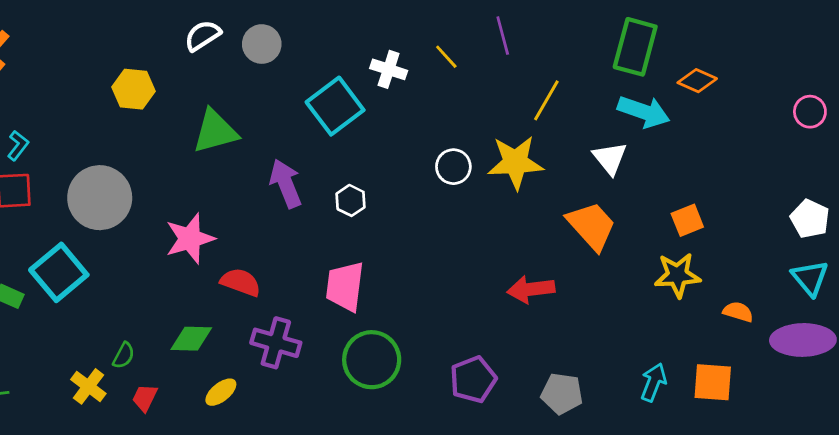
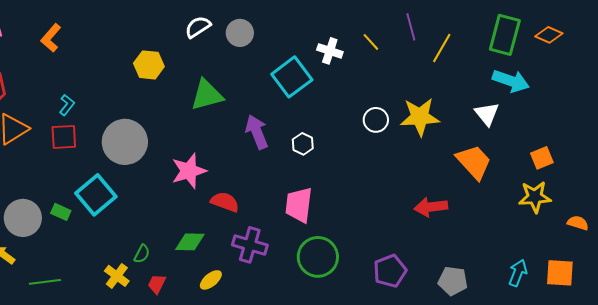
orange diamond: (697, 81) -> (549, 35), moved
yellow line: (546, 100) -> (442, 48), moved

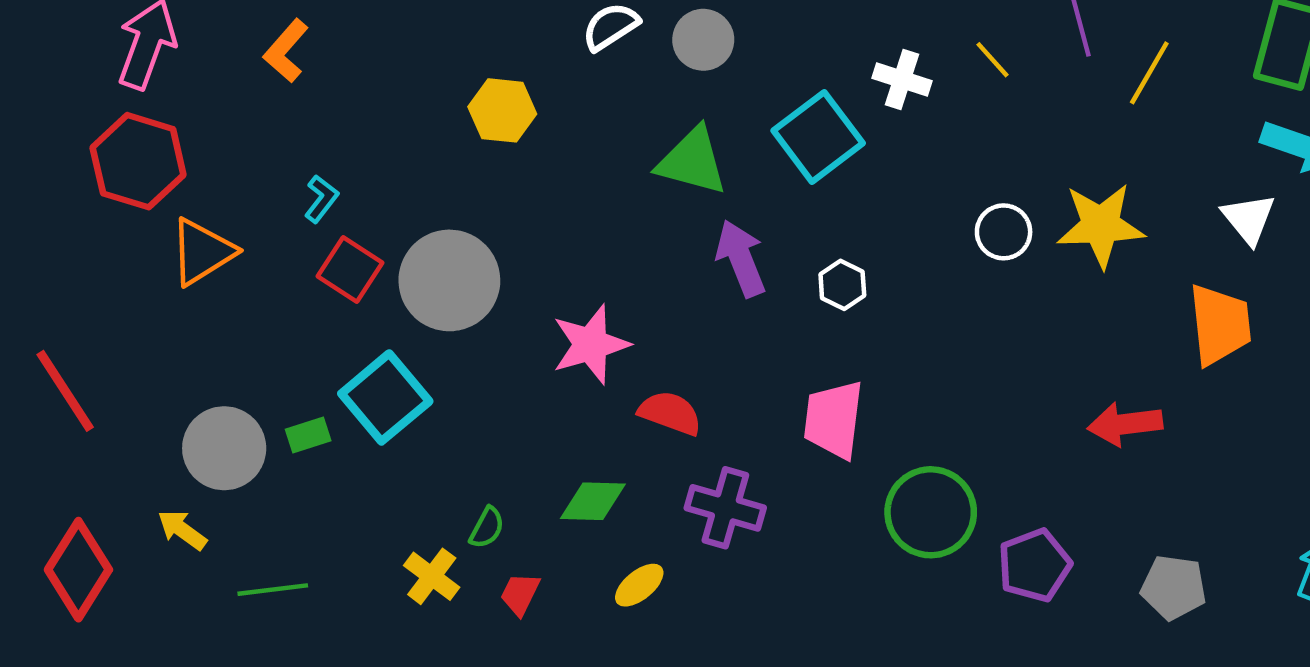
green triangle: (207, 95) -> (692, 161), moved, turned 30
red square: (64, 137) -> (350, 269), moved, turned 36
orange trapezoid: (474, 162) -> (1220, 325), turned 36
green rectangle: (61, 212) -> (308, 435), turned -42
green circle: (318, 257) -> (931, 512), moved

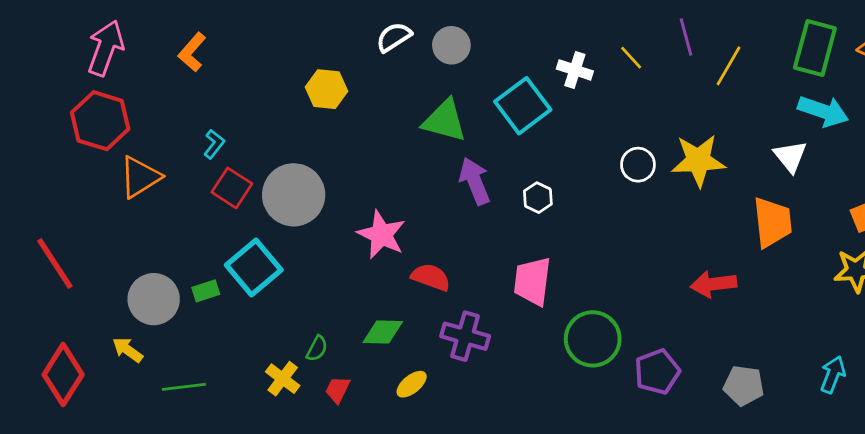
pink star: (591, 344) -> (381, 235), turned -30

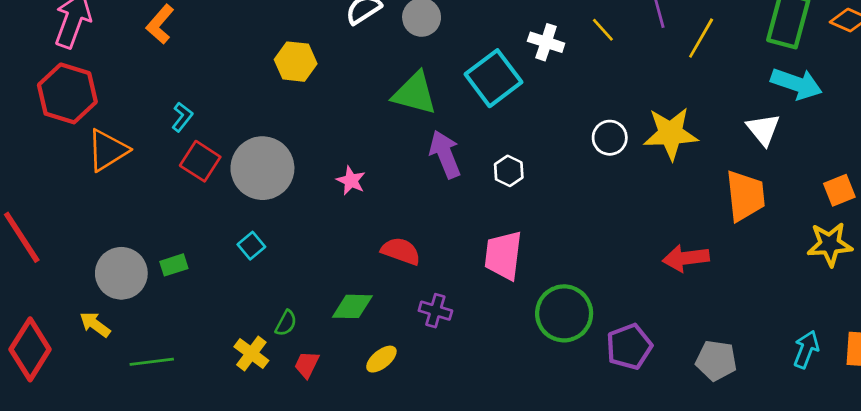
pink star: (381, 235) -> (351, 181), moved, size x0.6
cyan square: (254, 268) -> (251, 246), moved, size x0.5
purple cross: (465, 336) -> (435, 311), size x0.7

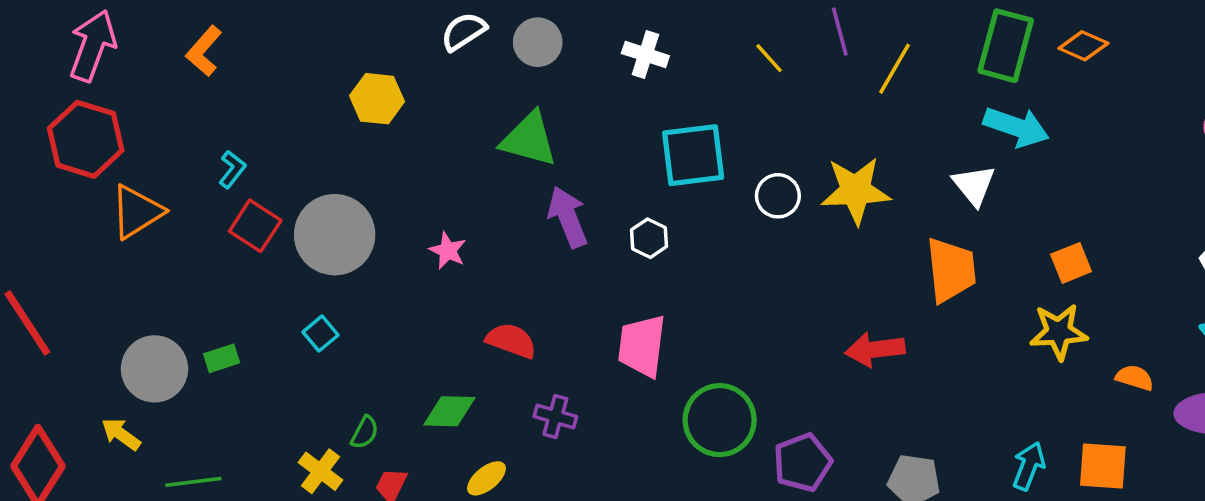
white cross: (546, 42) -> (645, 55), moved
cyan square: (494, 78) -> (693, 155), moved, turned 30

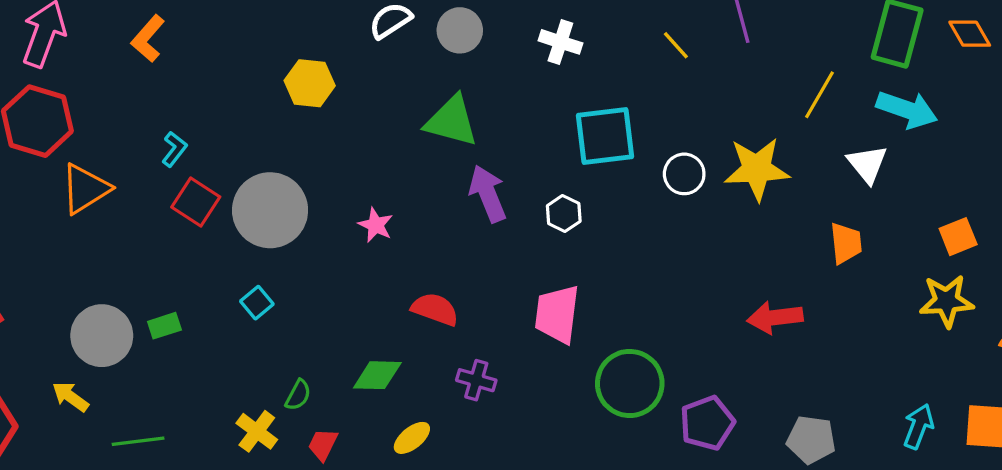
orange diamond: (1083, 46) -> (970, 34), turned 36
yellow line: (894, 69) -> (819, 95), moved
orange trapezoid: (951, 270) -> (846, 243), size x0.7

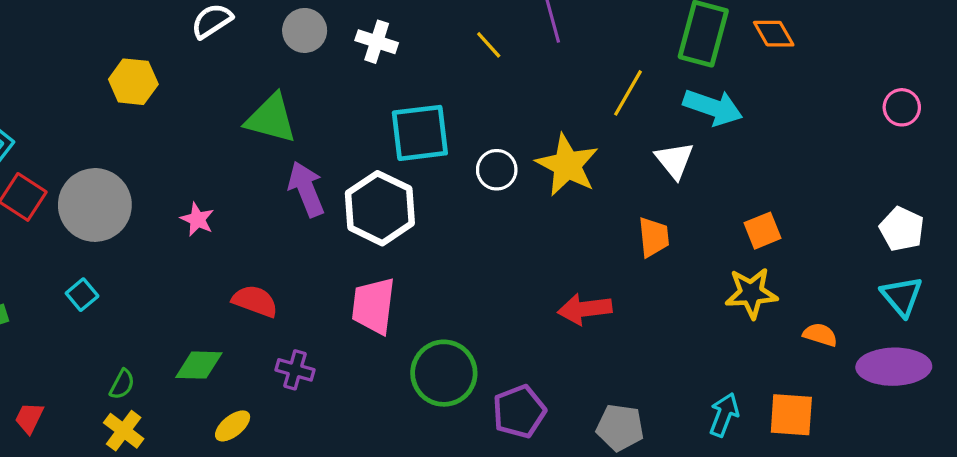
gray circle: (460, 30) -> (305, 30), moved
yellow star: (757, 169) -> (567, 165), turned 30
white hexagon: (564, 214) -> (380, 208), size x2.0
yellow cross: (257, 431) -> (124, 431), moved
red trapezoid: (323, 445) -> (29, 418), moved

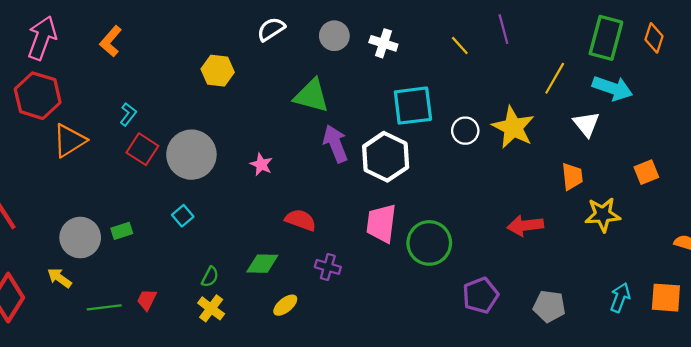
orange diamond: (774, 34) -> (654, 38), turned 48
yellow star: (751, 293) -> (603, 215), moved
green circle: (444, 373) -> (429, 243), moved

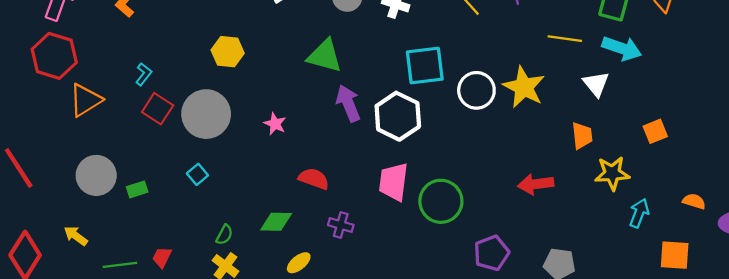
yellow hexagon: (218, 71) -> (228, 52), moved
yellow line: (555, 78) -> (565, 39), turned 68
white circle: (465, 131) -> (476, 90), size x1.4
gray circle: (80, 238) -> (96, 175), moved
cyan arrow: (620, 298) -> (639, 213), moved

